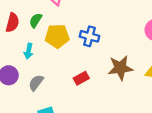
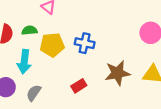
green semicircle: (36, 20) -> (30, 30), turned 56
cyan arrow: (29, 51) -> (24, 62), size x1.5

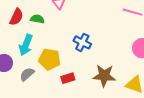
yellow pentagon: (52, 45) -> (50, 59), moved

